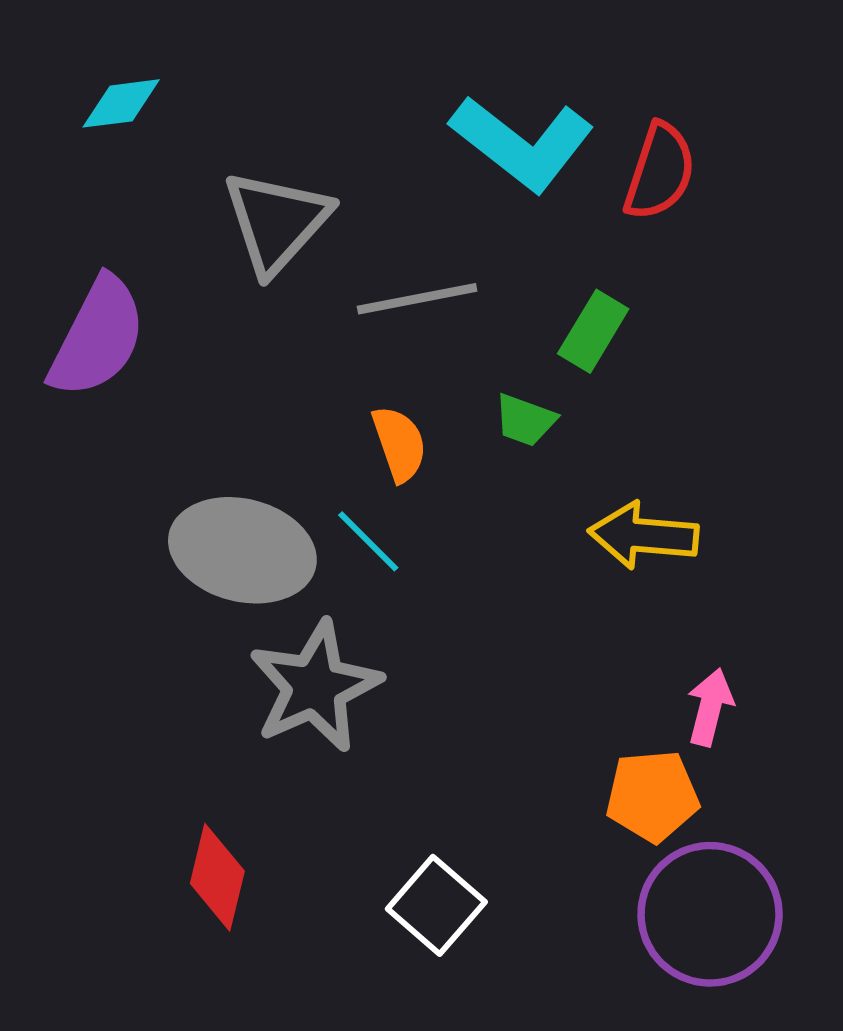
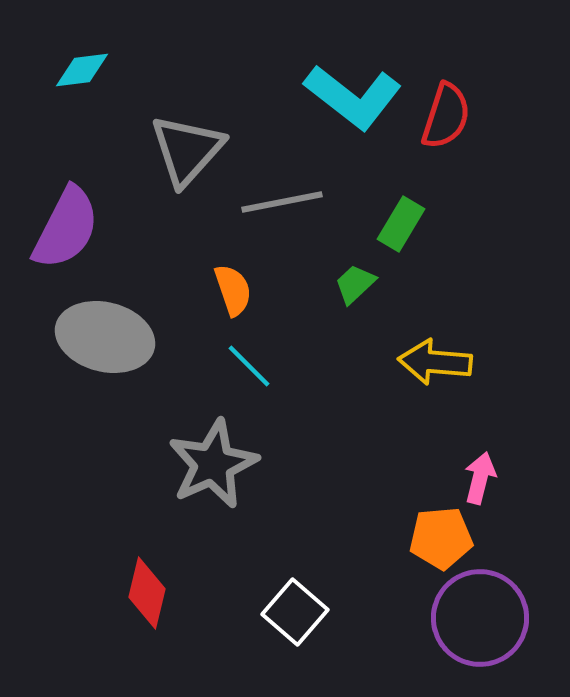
green trapezoid: (525, 420) -> (355, 284), turned 117
orange semicircle: (399, 444) -> (233, 290), moved
gray ellipse: (242, 550) -> (105, 337), moved

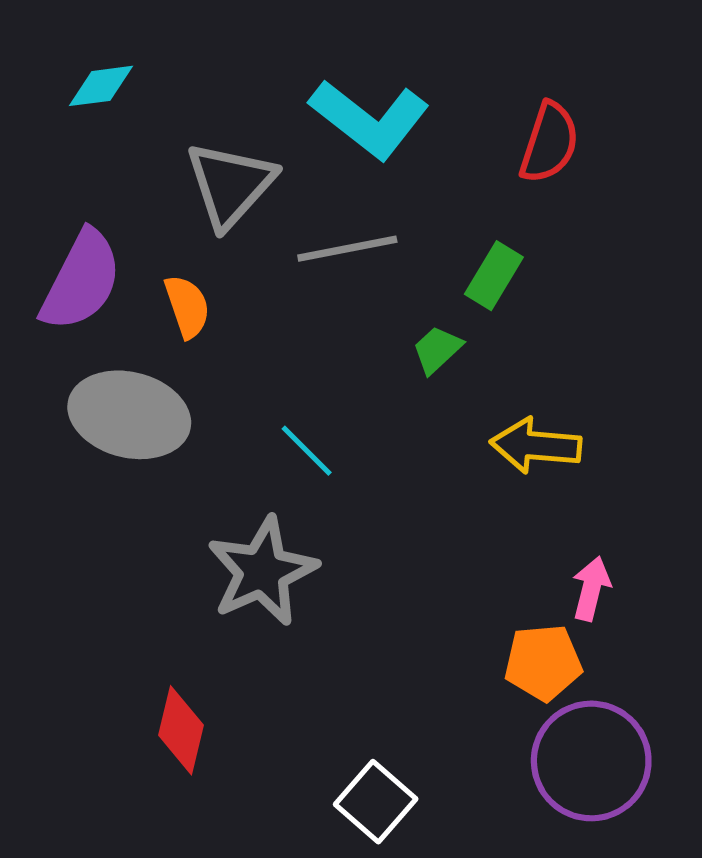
cyan L-shape: (353, 97) -> (369, 119), moved
orange semicircle: (233, 290) -> (187, 306), moved
white square: (295, 612) -> (376, 802), moved

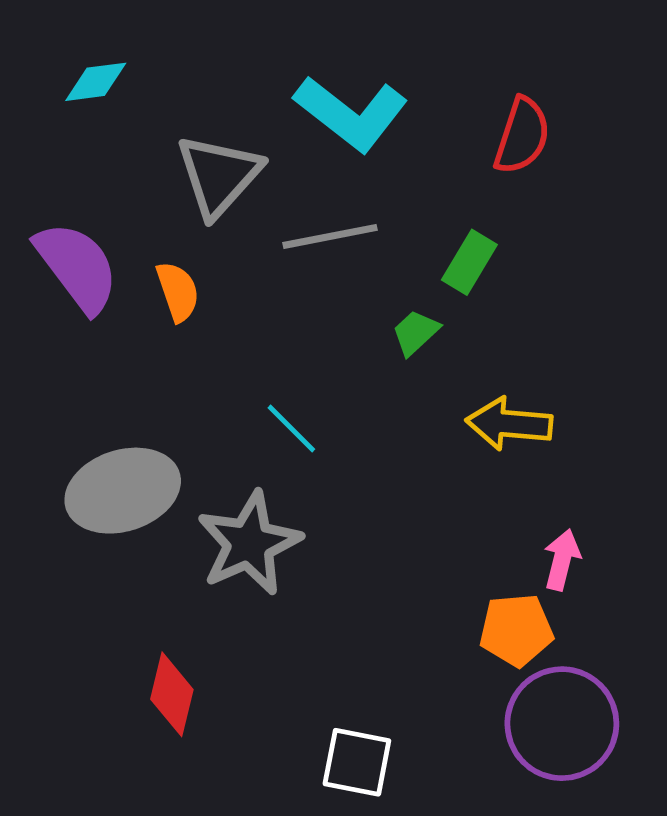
purple semicircle: (81, 281) -> (77, 267), turned -64
gray ellipse: (129, 415) -> (123, 491), moved, turned -32
white square: (376, 802) -> (357, 762), turned -30

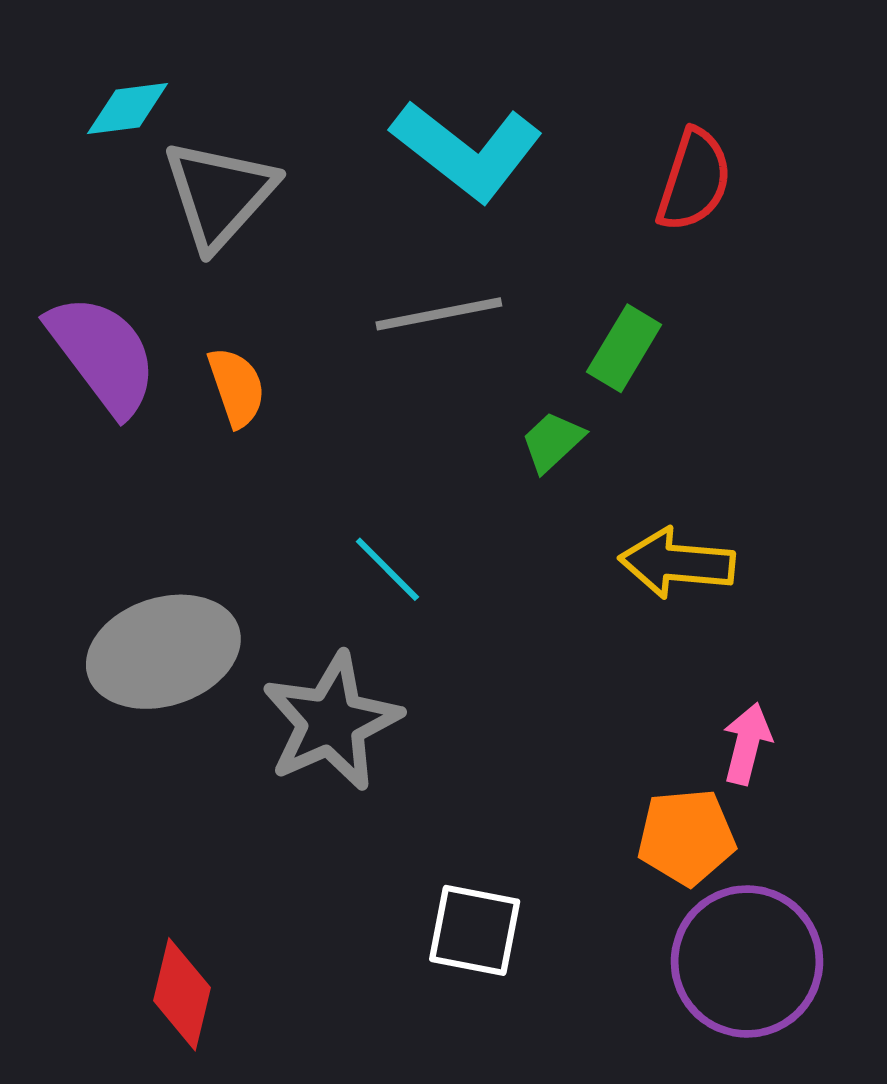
gray triangle: (219, 176) -> (219, 194), moved
red diamond: (172, 694) -> (182, 994), moved
white square: (357, 762) -> (475, 930), moved

